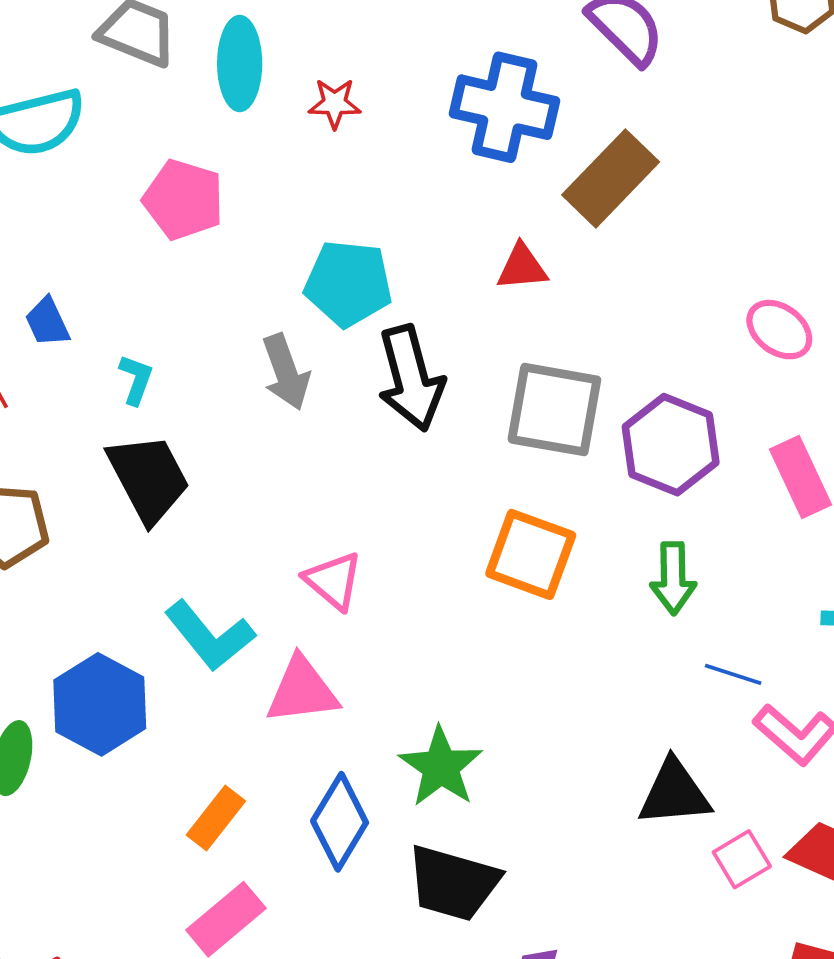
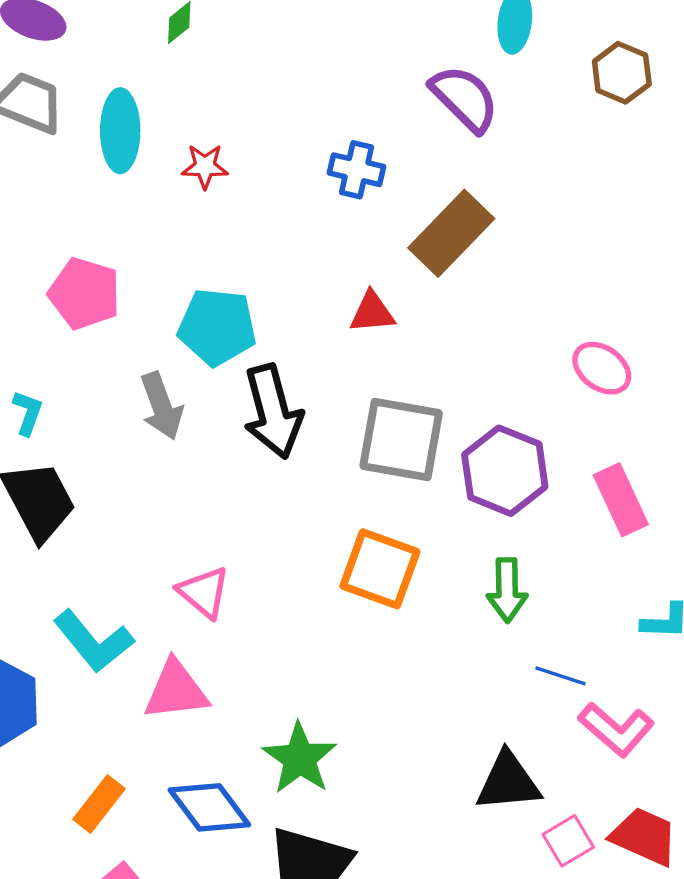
blue cross: (504, 107) -> (357, 170), size x0.6
pink pentagon: (183, 200) -> (85, 293), moved
blue diamond: (340, 822) -> (209, 807), turned -68

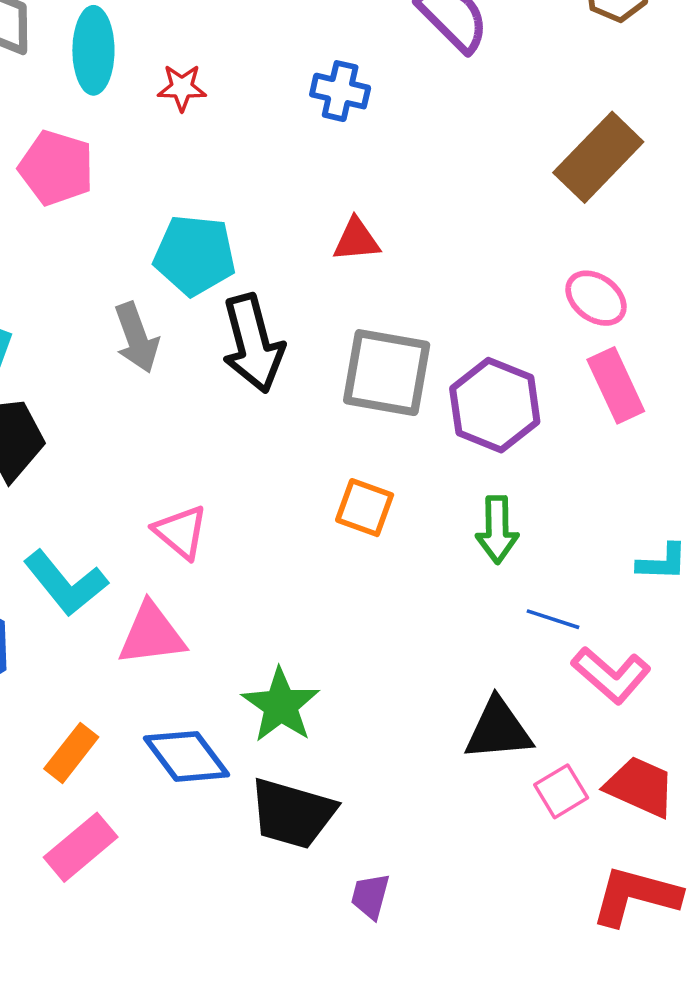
brown rectangle: (451, 233) -> (598, 157), moved
pink pentagon: (85, 293) -> (56, 168), moved
pink rectangle: (621, 500) -> (616, 385), moved
orange square: (380, 569) -> (365, 508), size x0.7

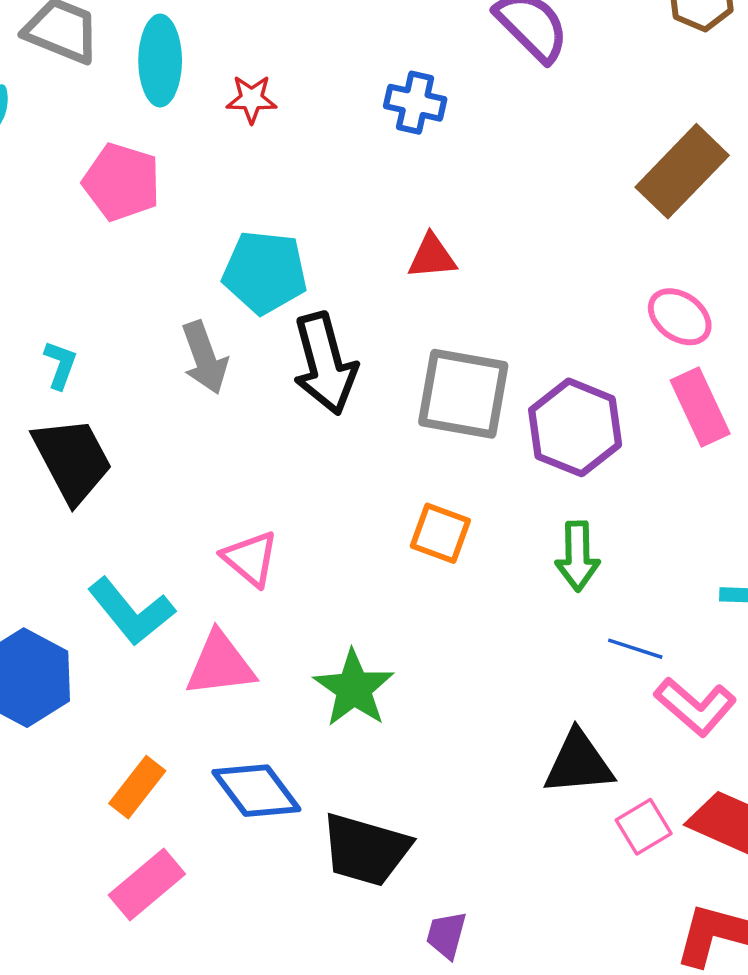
green star: (281, 705) -> (354, 688), moved

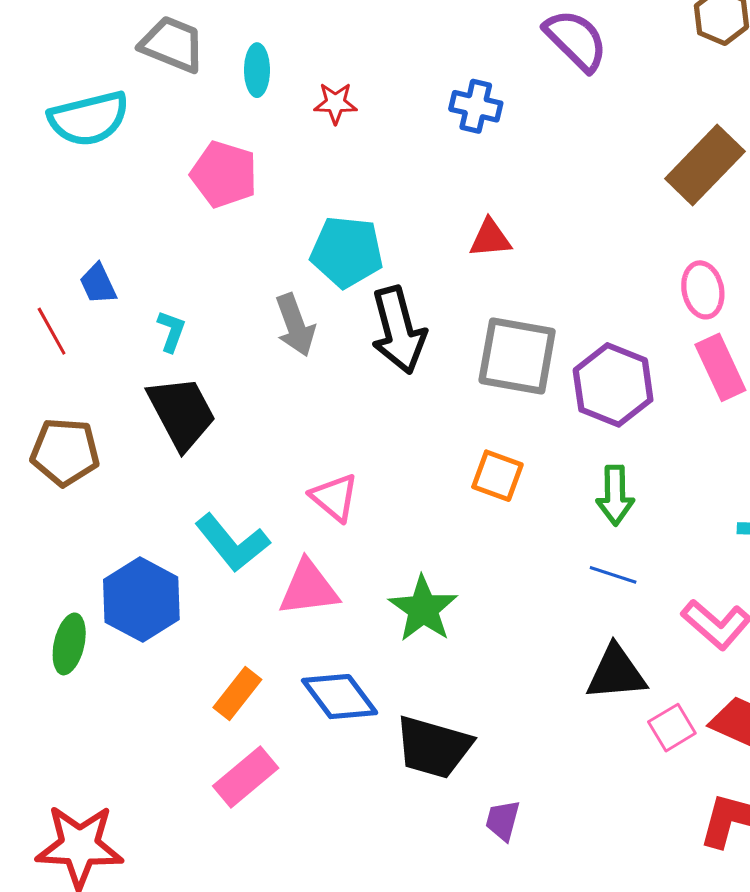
cyan ellipse: (160, 61) -> (257, 70), size x0.7
pink ellipse: (680, 317) -> (703, 290), turned 42
blue line: (635, 649) -> (613, 575), moved

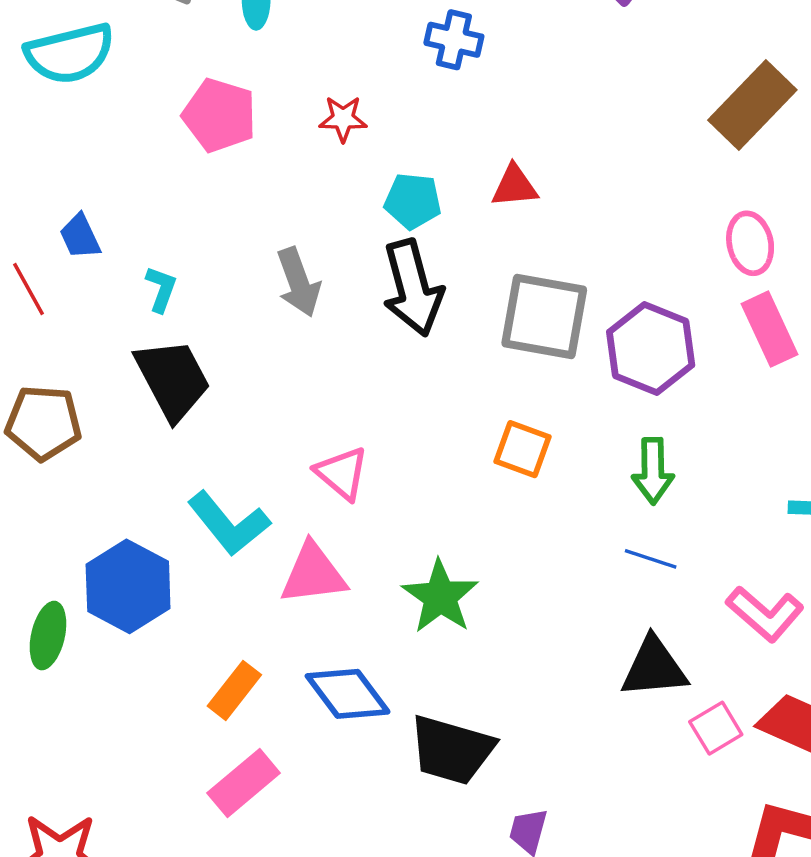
red star: (335, 103) -> (343, 119), moved
blue cross: (476, 106) -> (454, 40), moved
cyan pentagon: (347, 252) -> (413, 201), moved, size x0.7

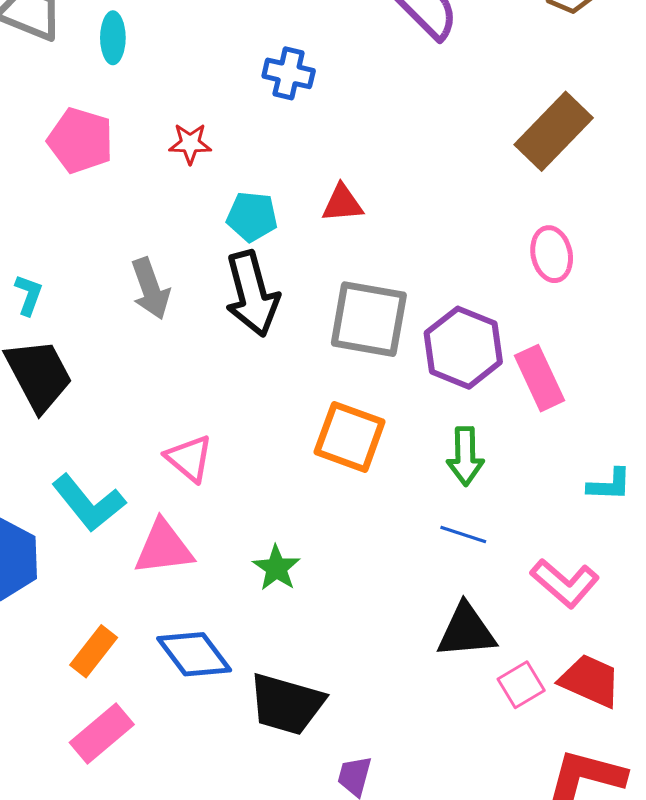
pink rectangle: (770, 329) -> (539, 378), moved
orange square: (523, 449) -> (350, 437), size x1.4
green star: (440, 597) -> (276, 568), size x0.7

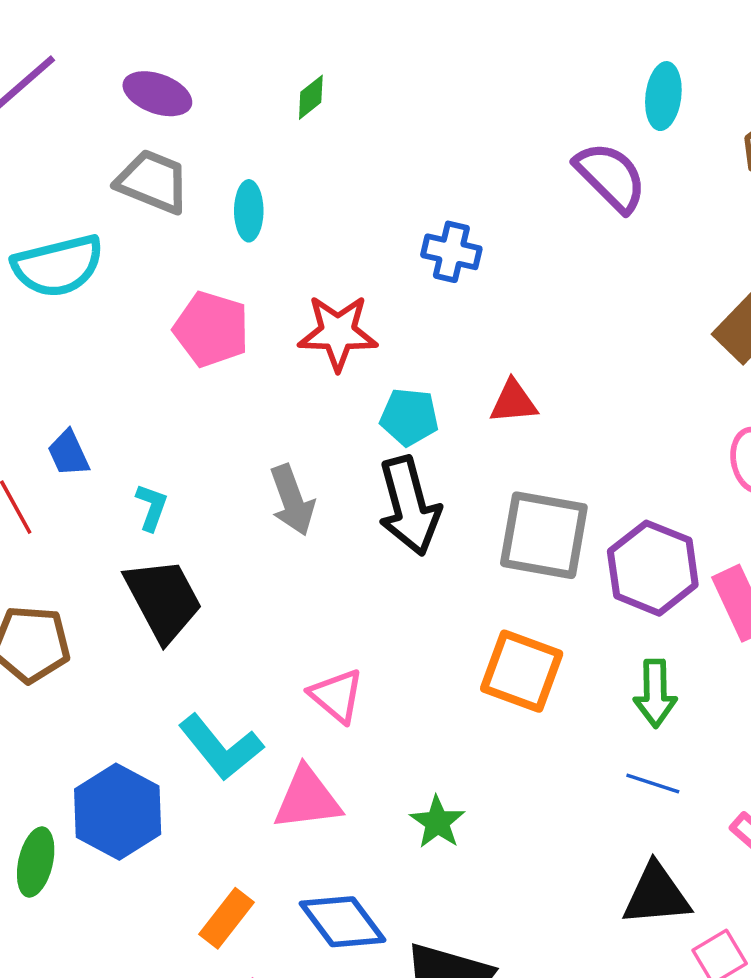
red star: (190, 143) -> (338, 333), size x1.6

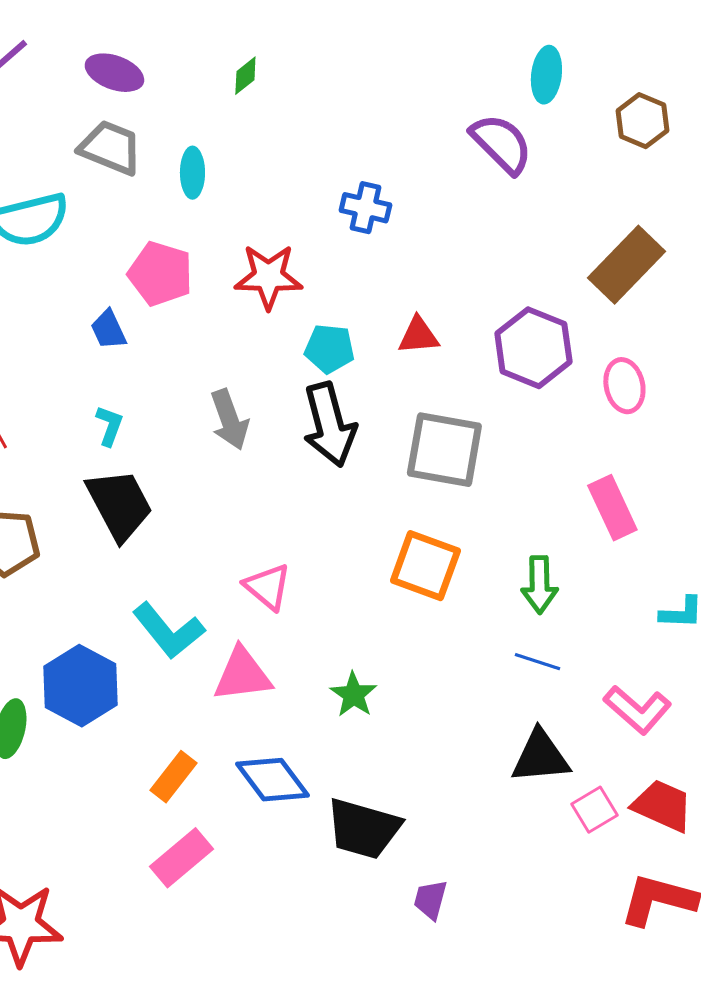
blue trapezoid: (68, 453) -> (108, 330), moved
purple hexagon: (653, 568) -> (533, 348), moved

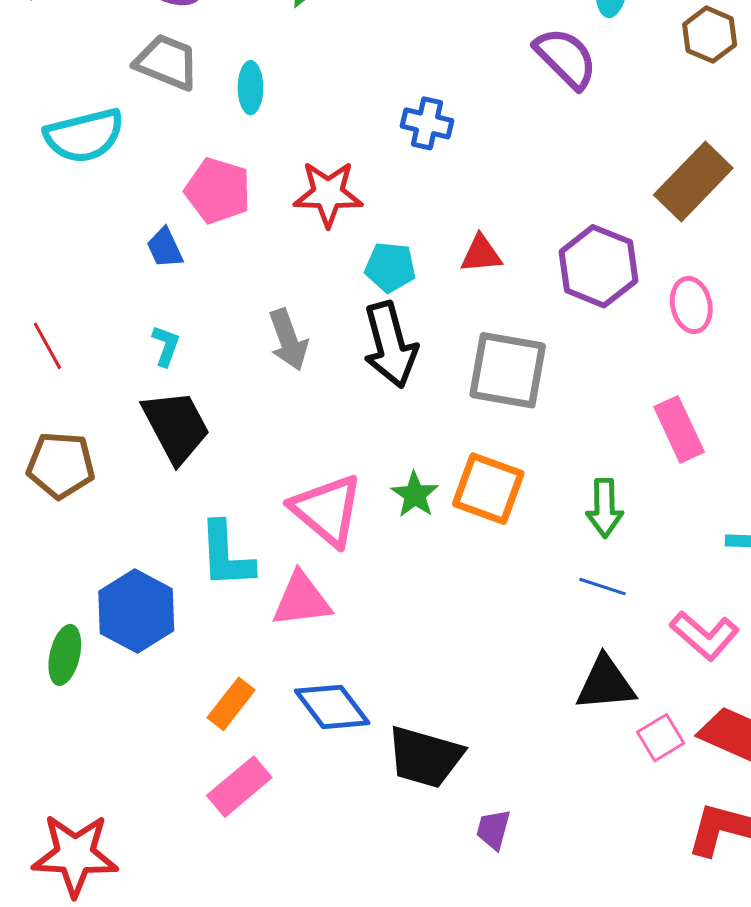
pink triangle: (267, 587) -> (327, 510), size x1.5
cyan L-shape: (168, 631) -> (226, 555), turned 36
green star: (353, 695) -> (415, 495), moved

